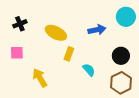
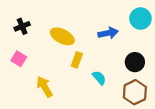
pink square: (17, 53) -> (19, 59), turned 32

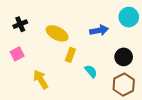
pink square: (19, 59) -> (17, 54), turned 32

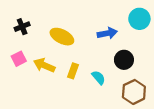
yellow rectangle: (70, 55) -> (73, 71), moved
black circle: (124, 57) -> (124, 60), moved
yellow arrow: (41, 79) -> (44, 65), moved, turned -36

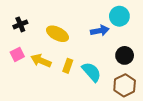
cyan circle: (139, 19) -> (119, 16), moved
black circle: (124, 60) -> (125, 55), moved
cyan semicircle: (98, 78) -> (92, 72), size x1.5

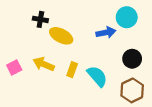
black cross: (20, 24) -> (40, 19), moved, turned 32
pink square: (17, 54) -> (14, 67), moved

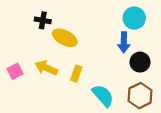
blue arrow: (106, 33) -> (124, 42), moved, turned 102
cyan semicircle: (97, 76) -> (103, 96), moved

